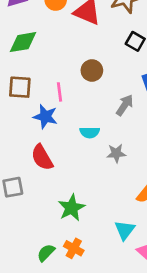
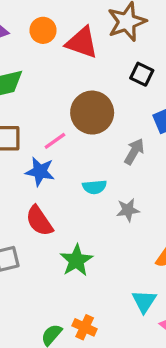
brown circle: (92, 70) -> (92, 113), size x1.6
pink line: (59, 92) -> (55, 141), turned 66
green star: (72, 208) -> (76, 260), moved

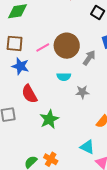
brown circle: (92, 113) -> (67, 46), moved
blue star: (40, 172) -> (20, 66), moved
cyan triangle: (144, 301) -> (87, 147), turned -42

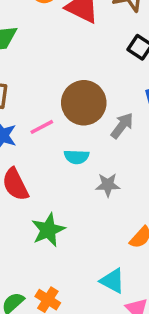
pink line: (43, 47) -> (42, 127), moved

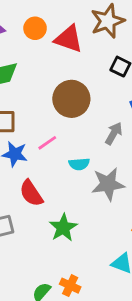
brown circle: (84, 103) -> (71, 99), moved
gray star: (108, 185) -> (108, 184), size x1.6

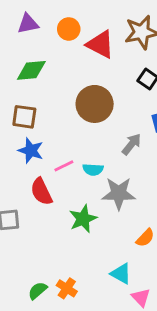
pink line: (47, 143) -> (64, 166), moved
green star: (63, 228) -> (83, 219), moved

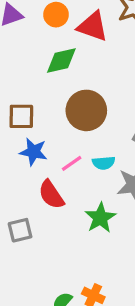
green diamond: (31, 70) -> (61, 60), moved
brown circle: (95, 104) -> (86, 110), moved

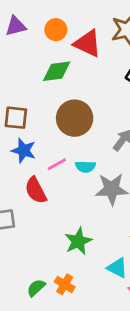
green star: (100, 218) -> (78, 241), moved

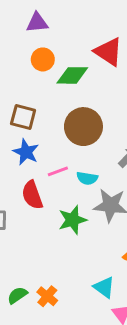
orange circle: (56, 30) -> (43, 59), moved
green star: (78, 241) -> (73, 220), moved

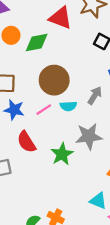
pink line: (58, 171) -> (44, 110), moved
cyan semicircle: (87, 178) -> (68, 106), moved

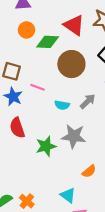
brown circle: (54, 80) -> (71, 64), moved
pink line: (44, 110) -> (37, 87), moved, turned 40

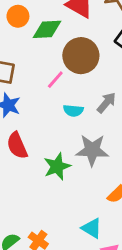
pink line: (37, 87) -> (55, 80), moved, turned -64

